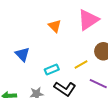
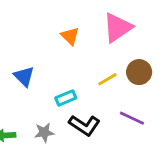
yellow line: (81, 64) -> (107, 79), moved

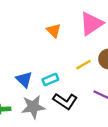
blue triangle: (24, 76) -> (24, 79), moved
gray star: (44, 132) -> (33, 107), size x1.5

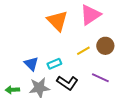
orange triangle: (54, 30) -> (57, 21), size x1.6

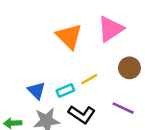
yellow line: (83, 51) -> (89, 79), moved

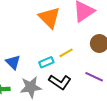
blue triangle: (36, 91) -> (13, 62), moved

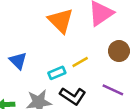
blue triangle: (13, 62) -> (18, 61), moved

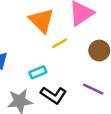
yellow line: (80, 62) -> (60, 43), moved

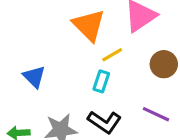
cyan rectangle: (38, 72) -> (101, 81), moved, turned -49

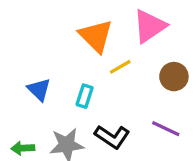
cyan rectangle: (101, 81) -> (85, 96), moved

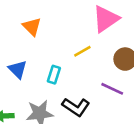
orange triangle: (96, 36) -> (32, 27), moved, size x0.7
purple line: (166, 129) -> (112, 89), moved

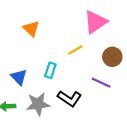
blue triangle: (18, 69) -> (19, 77), moved

